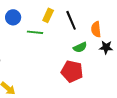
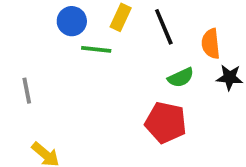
blue circle: (13, 17) -> (72, 21), moved

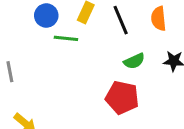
orange semicircle: (211, 44) -> (159, 19), moved

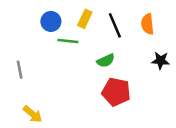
green semicircle: (134, 61) -> (106, 61), moved

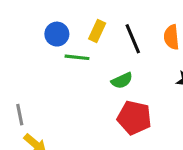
gray line: (20, 70) -> (20, 115), moved

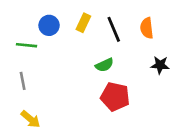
green line: (77, 57) -> (27, 45), moved
gray line: (20, 115) -> (23, 81), moved

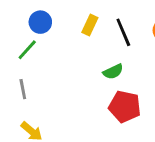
blue circle: (49, 25) -> (40, 22), moved
green line: (27, 45) -> (27, 50), turned -54

